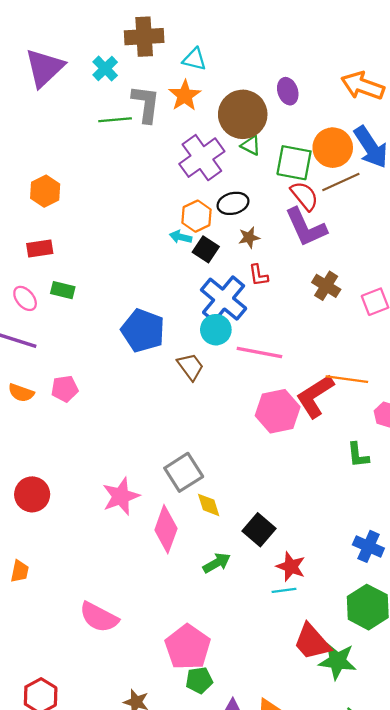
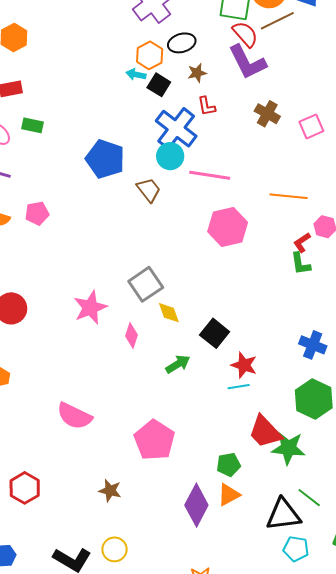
red L-shape: (315, 396) -> (302, 242), moved, size x0.5
pink diamond: (166, 529) -> (132, 336), size x0.6
green pentagon: (199, 680) -> (228, 465), moved

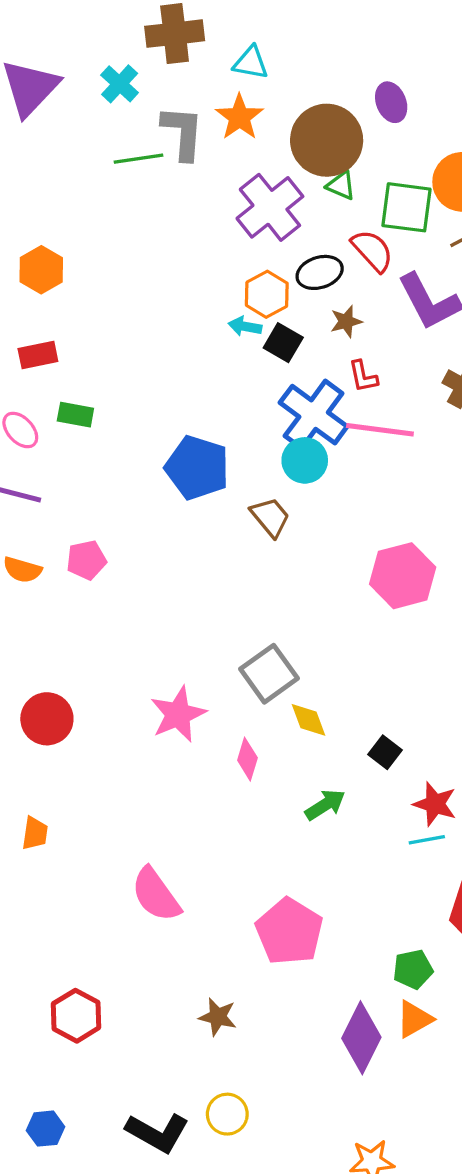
red semicircle: (245, 34) -> (372, 251), moved
pink line: (210, 175) -> (380, 430), moved
black square: (215, 333) -> (385, 752), size x0.7
pink semicircle: (74, 416) -> (156, 895), turned 30

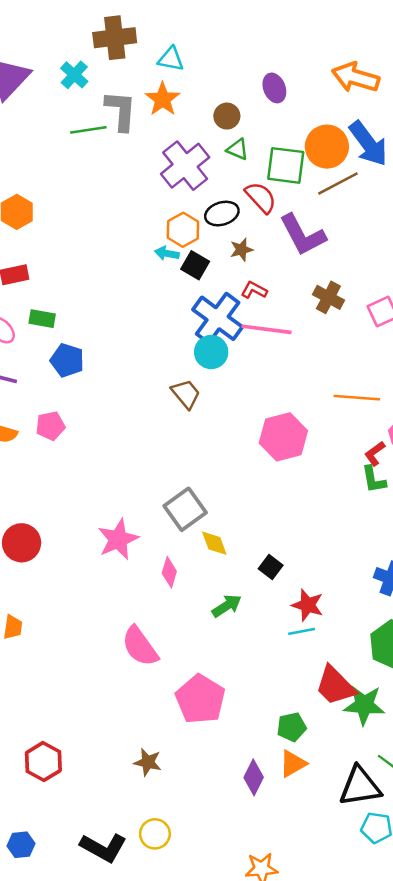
brown circle: (327, 140) -> (227, 116), size x0.5
red L-shape: (363, 376) -> (254, 290), turned 130
blue pentagon: (197, 468) -> (67, 360), moved, size x0.7
pink semicircle: (156, 895) -> (140, 646), moved
purple diamond: (361, 1038) -> (254, 777), size x0.7

